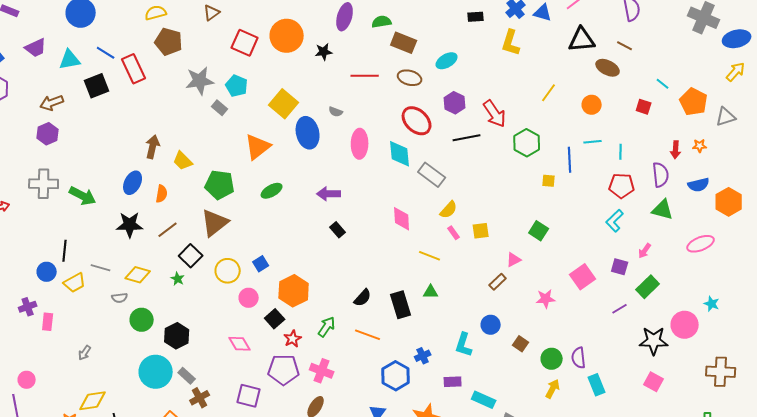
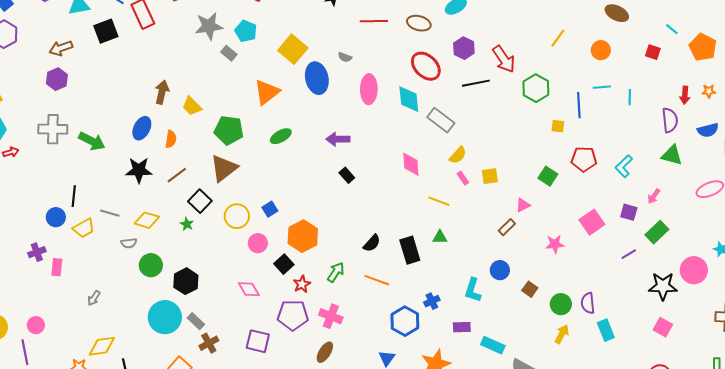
red pentagon: (622, 186) -> (584, 159), moved

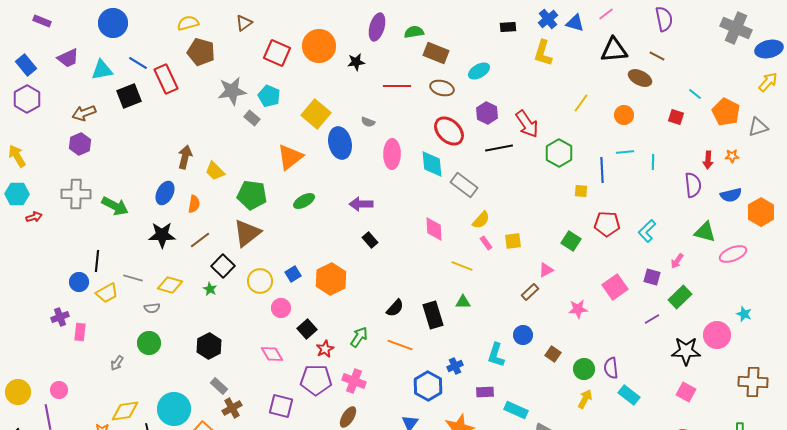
green triangle: (672, 155) -> (705, 232), moved
orange hexagon: (303, 236) -> (331, 279), moved
green circle: (151, 265) -> (149, 343), moved
cyan circle: (165, 317) -> (174, 409), moved
cyan rectangle: (606, 330) -> (629, 395), turned -30

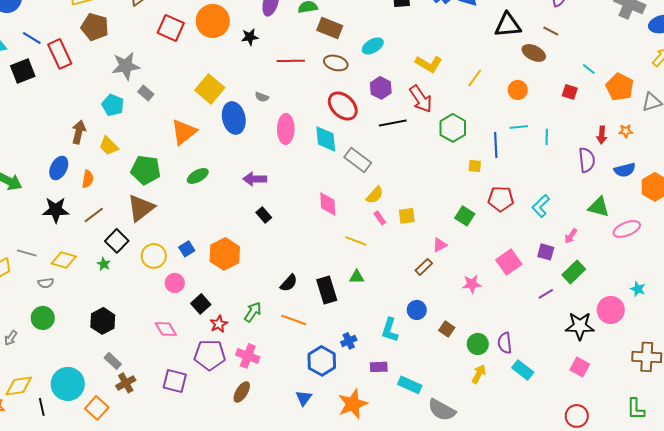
yellow L-shape: (543, 53) -> (429, 64), moved, turned -76
cyan pentagon: (269, 96) -> (113, 105), moved

